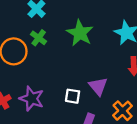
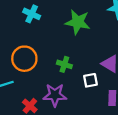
green cross: (39, 38) -> (64, 64), moved

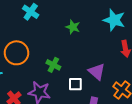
green star: (78, 22) -> (73, 27), size x0.6

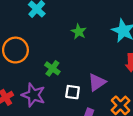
purple triangle: (97, 72) -> (97, 82), turned 36

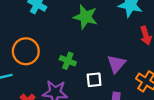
green star: (79, 32) -> (85, 17), size x1.5

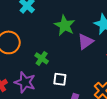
purple triangle: (116, 64) -> (85, 42), moved

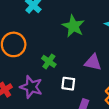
purple triangle: (85, 42) -> (93, 62), moved, turned 48

